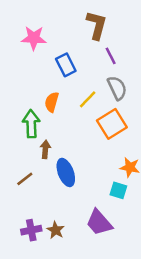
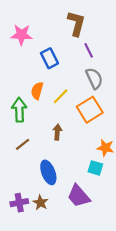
yellow line: (88, 99) -> (61, 96), moved
brown arrow: (45, 149) -> (57, 132), moved
blue ellipse: (66, 172) -> (48, 172), moved
brown line: (25, 179) -> (23, 144), moved

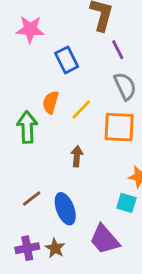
orange square: (90, 110) -> (119, 127), turned 35
brown line: (23, 144) -> (32, 199), moved

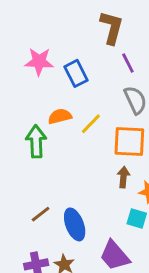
pink star: (30, 29) -> (39, 62), moved
orange semicircle: (51, 102) -> (60, 116), turned 60
brown arrow: (77, 156) -> (123, 177), moved

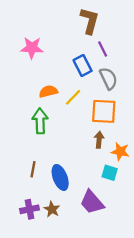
blue rectangle: (76, 73) -> (83, 65), moved
green arrow: (36, 142) -> (40, 121), moved
brown line: (41, 214) -> (33, 169), turned -42

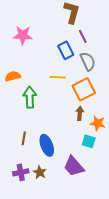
orange semicircle: (48, 91) -> (13, 76), moved
yellow line: (73, 97) -> (58, 77), turned 49
orange square: (104, 111) -> (84, 89), turned -30

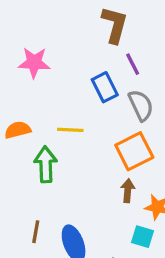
yellow line: (58, 77) -> (70, 130), moved

